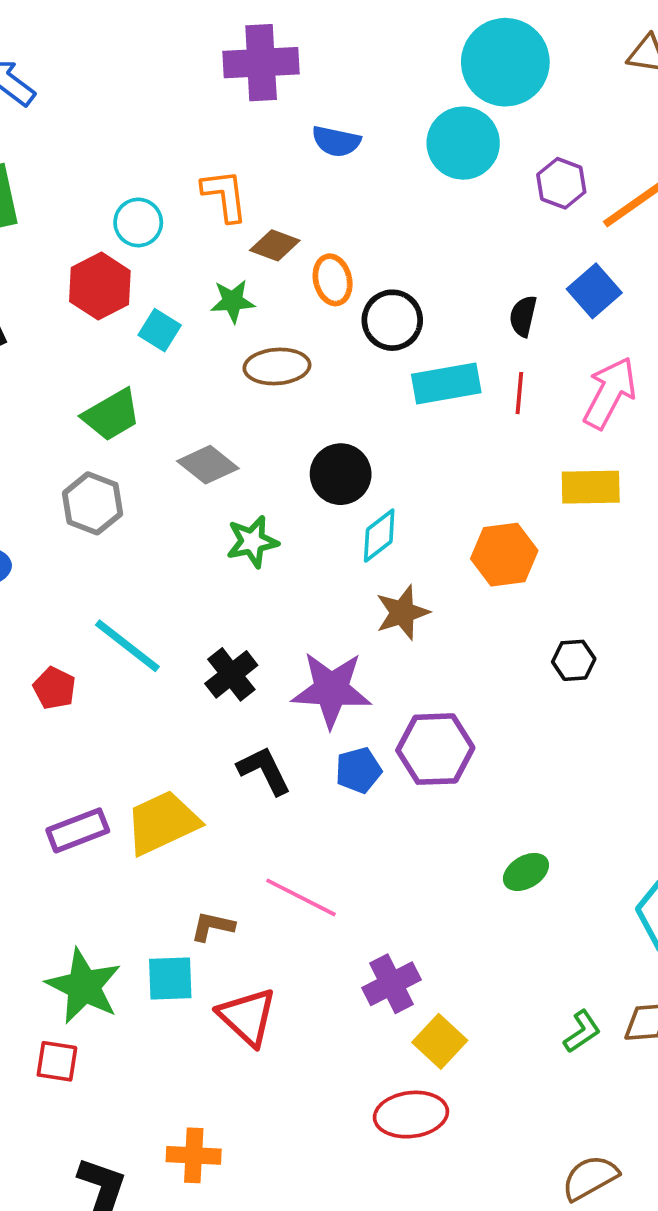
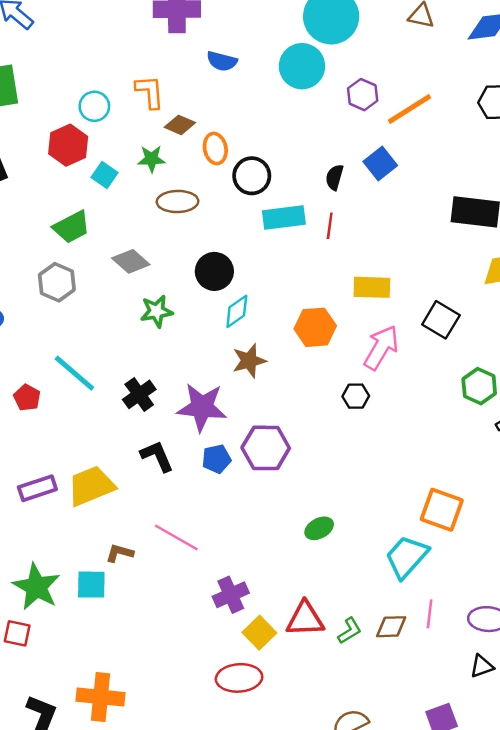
pink arrow: (610, 393) -> (381, 347), moved
red triangle: (247, 1017) -> (305, 619), moved, turned -48
orange cross: (194, 1155) -> (101, 697), size x1.4

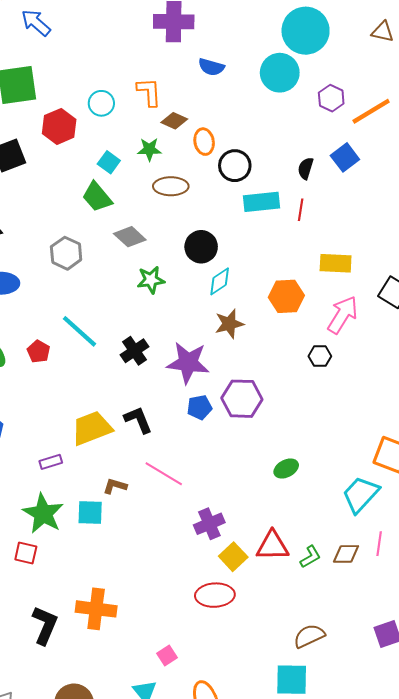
red hexagon: (68, 145) -> (59, 126), moved
green trapezoid: (72, 227) -> (97, 197), moved, turned 76
black L-shape: (157, 456) -> (138, 420), moved
purple rectangle: (37, 488) -> (51, 462), moved, size x0.7

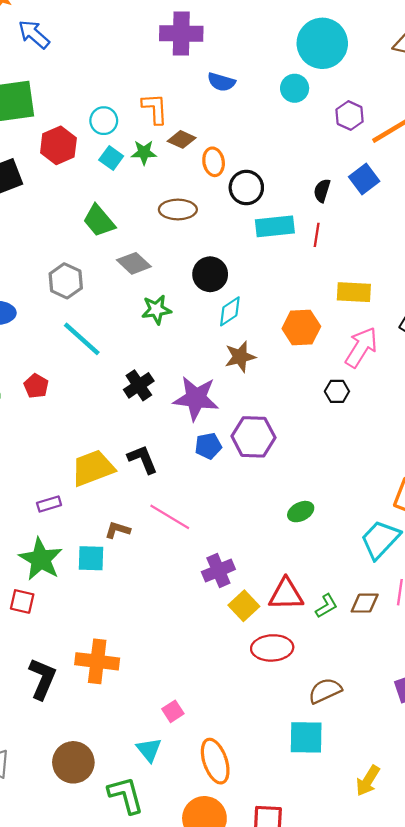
cyan circle: (280, 73) -> (295, 88), size x0.7
green star: (149, 149) -> (144, 152), moved
cyan square: (109, 162) -> (111, 158), moved
cyan line: (80, 331) -> (82, 339), moved
red ellipse: (215, 595) -> (272, 648), moved

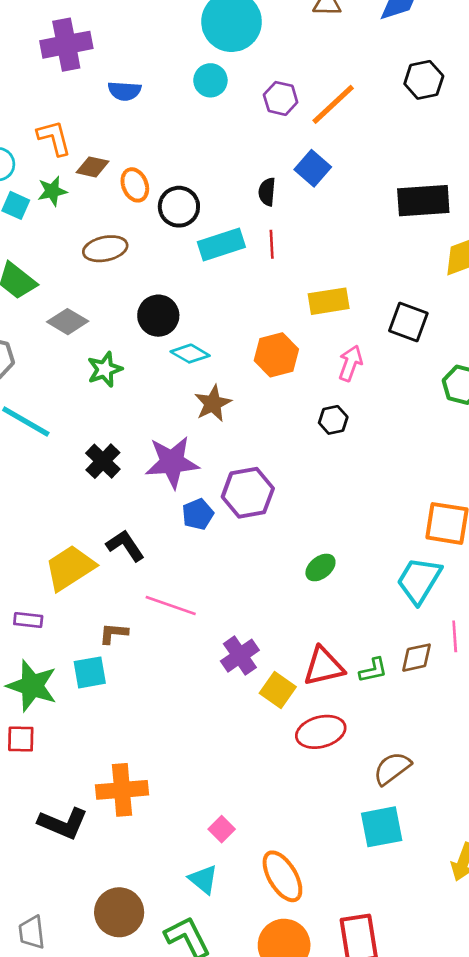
cyan diamond: (230, 311) -> (190, 354), turned 76
pink arrow: (361, 347) -> (350, 363), size x0.7
purple rectangle: (49, 504) -> (28, 620), turned 35
green L-shape: (326, 606) -> (373, 670), turned 30
black L-shape: (42, 679) -> (63, 823), turned 102

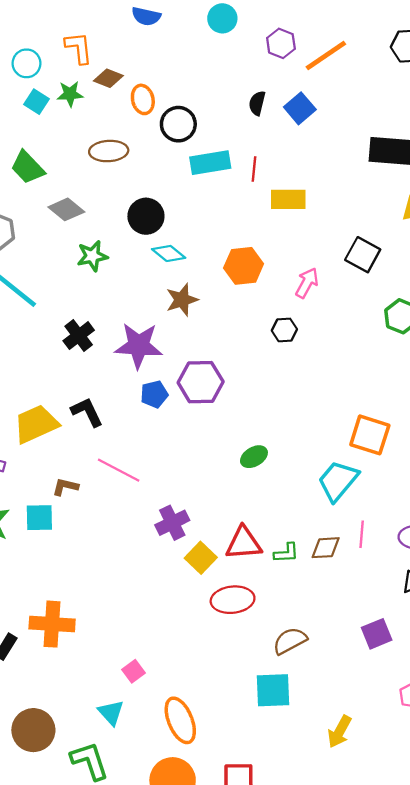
black semicircle: (267, 192) -> (257, 103), moved
yellow rectangle: (329, 301) -> (288, 199), moved

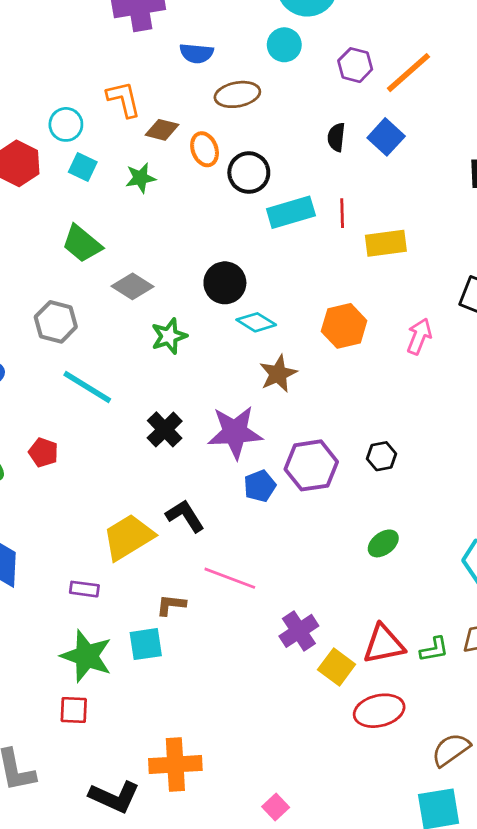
green star: (70, 94) -> (140, 178), moved
brown ellipse: (109, 151) -> (237, 94), moved
black hexagon: (284, 330) -> (382, 456), moved

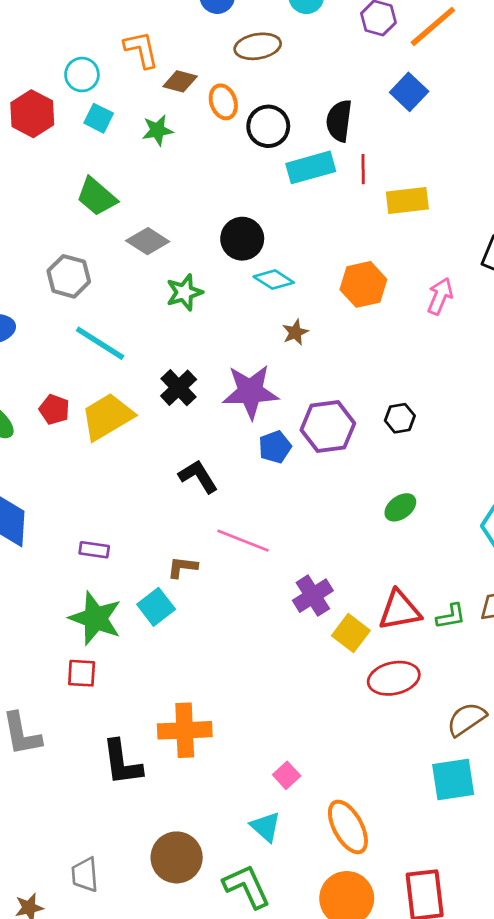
black semicircle: (336, 137) -> (339, 121), moved, size x1.4
brown star: (278, 374) -> (295, 332), size x0.7
yellow trapezoid: (128, 537) -> (107, 417), moved
cyan square: (146, 644) -> (156, 607), turned -30
black L-shape: (114, 797) -> (122, 763), turned 57

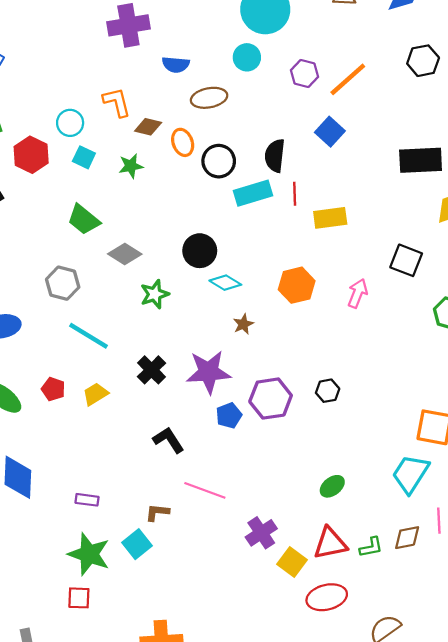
yellow trapezoid: (107, 417) -> (95, 394), size x0.6
green ellipse: (400, 507) -> (332, 486), moved

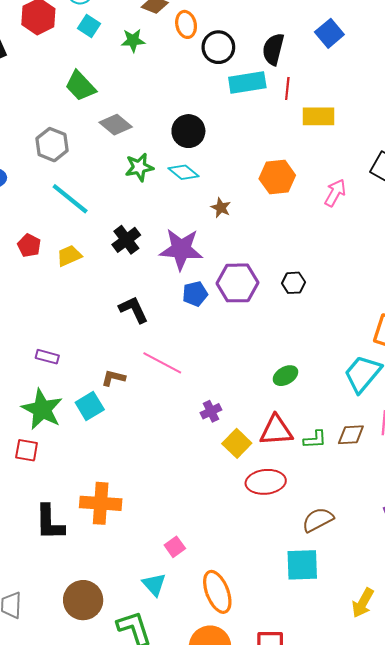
cyan diamond: (225, 283) -> (183, 172), moved
brown star: (243, 324) -> (221, 208), turned -30
purple cross: (261, 533) -> (211, 411), size x0.7

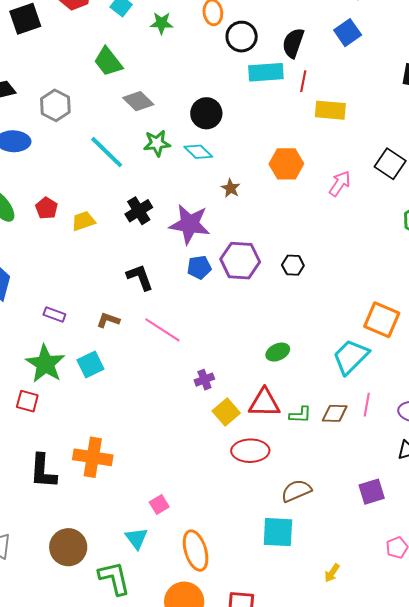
gray hexagon: (52, 145) -> (55, 105), moved
cyan line: (70, 199) -> (107, 152), moved
brown L-shape: (113, 378) -> (108, 320), moved
yellow arrow: (363, 603) -> (332, 573), size x0.7

